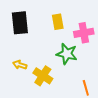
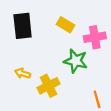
yellow rectangle: (58, 22) -> (65, 25), turned -49
yellow cross: (43, 76) -> (49, 86), turned 30

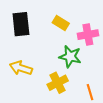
yellow arrow: (23, 73) -> (21, 68), size x1.5
yellow cross: (49, 86) -> (58, 83), moved

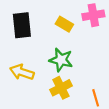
pink cross: (88, 35) -> (93, 15), moved
green star: (70, 57) -> (61, 60), moved

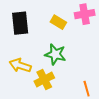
yellow cross: (61, 88) -> (44, 80), moved

